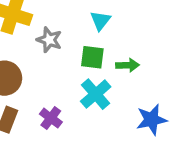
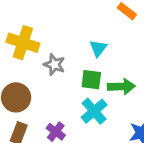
green arrow: (128, 65) -> (121, 86), size x1.4

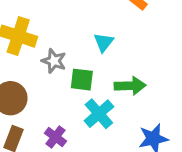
green square: (91, 80) -> (82, 80), moved

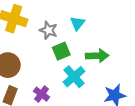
gray star: (54, 61) -> (48, 30), moved
green square: (82, 80) -> (61, 51), turned -30

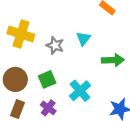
green square: (61, 51) -> (47, 79), moved
green arrow: (97, 56) -> (113, 60), moved

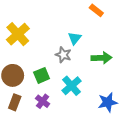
yellow cross: (21, 34) -> (18, 34), turned 30
gray star: (55, 45) -> (63, 55), moved

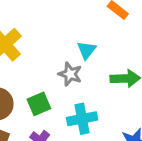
cyan cross: (72, 86) -> (82, 119), turned 30

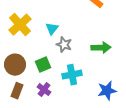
cyan triangle: (87, 50) -> (52, 29), moved

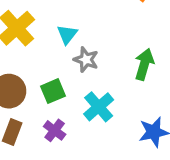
green arrow: (101, 48) -> (144, 64), turned -72
cyan cross: (72, 75) -> (99, 107), turned -30

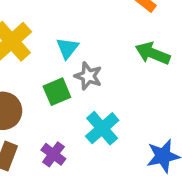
green arrow: (144, 64) -> (153, 53), moved, turned -84
green square: (53, 91) -> (57, 92), moved

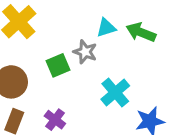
cyan triangle: (67, 48) -> (106, 28), moved, turned 35
cyan cross: (102, 128) -> (115, 93), moved

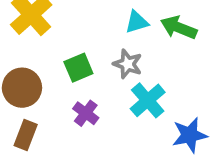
gray star: (85, 52) -> (128, 64), moved
purple cross: (55, 120) -> (86, 113), moved

